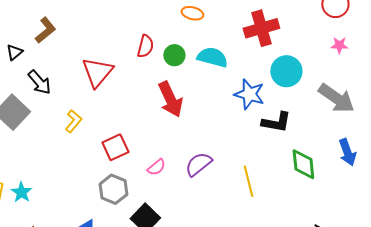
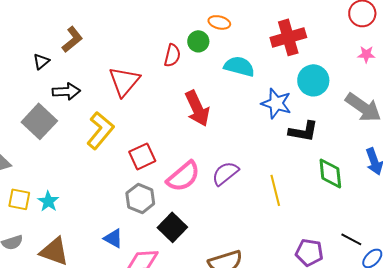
green circle: (174, 55) -> (198, 41), moved
black arrow: (39, 82) -> (66, 91), turned -52
yellow L-shape: (73, 121) -> (100, 130), size x1.6
pink semicircle: (156, 167) -> (183, 176), size x1.8

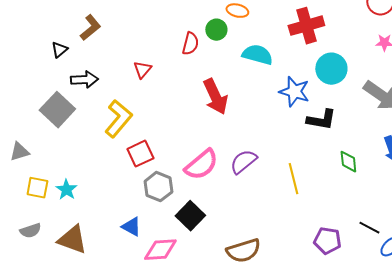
red triangle: (124, 81) -> (142, 70), size x0.6
red square: (142, 156) -> (140, 154), moved
green diamond: (330, 173) -> (348, 162), size x0.7

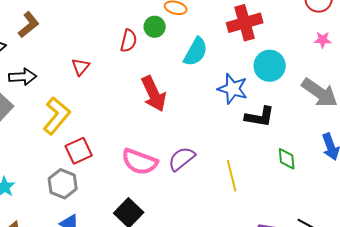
cyan semicircle: (257, 55) -> (196, 52), turned 104
pink semicircle: (201, 165) -> (140, 162), turned 60
gray hexagon: (158, 187) -> (63, 184), moved

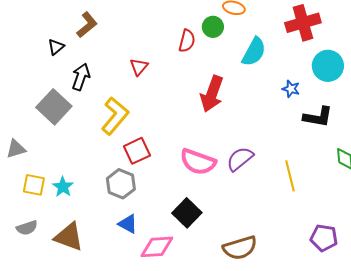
black arrow: (23, 77) -> (81, 77), turned -68
blue star: (233, 89) -> (291, 89), size x0.6
red arrow: (154, 94) -> (212, 94), turned 45

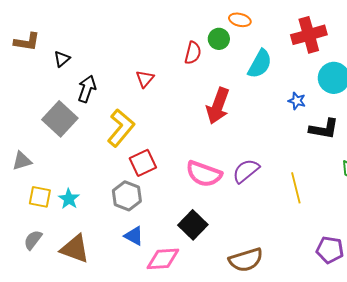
brown L-shape: (87, 25) -> (27, 42), moved, turned 48
gray semicircle: (27, 228) -> (33, 240), turned 145

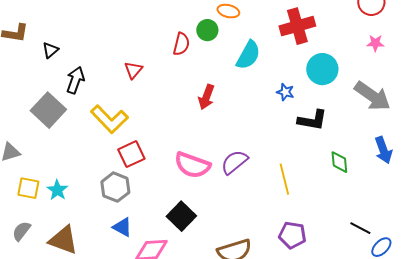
red arrow: (218, 106) -> (206, 97), size x0.7
yellow L-shape: (121, 128) -> (109, 119), turned 96
purple pentagon: (330, 250) -> (292, 235), moved

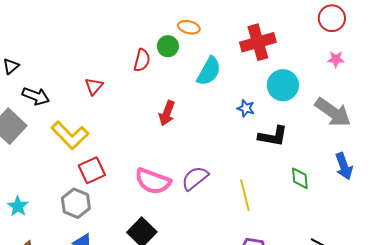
black arrow: (75, 80) -> (36, 96), turned 92

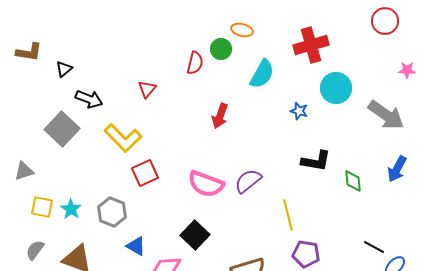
pink star: (336, 59) -> (407, 70), moved
black L-shape: (273, 136) -> (316, 161), moved
blue arrow: (344, 166) -> (397, 169), turned 48
yellow line: (245, 195) -> (288, 215), moved
gray hexagon: (76, 203) -> (112, 212), moved

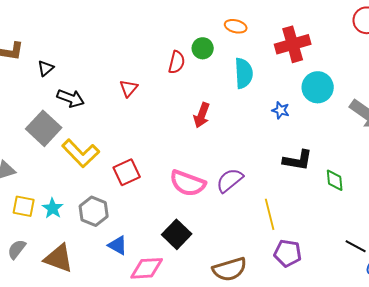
orange ellipse: (242, 30) -> (236, 26), moved
cyan semicircle: (262, 74) -> (244, 73), turned -32
yellow L-shape: (123, 138) -> (81, 153), moved

